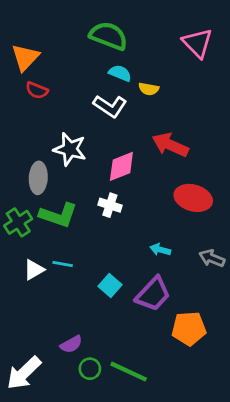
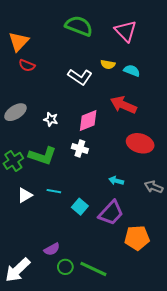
pink triangle: (197, 43) -> (126, 31), moved
cyan semicircle: (120, 73) -> (132, 71), moved
white star: (70, 149) -> (51, 119), moved, size x0.6
gray ellipse: (38, 178) -> (15, 112), moved, turned 55
cyan line: (63, 264) -> (54, 191), moved

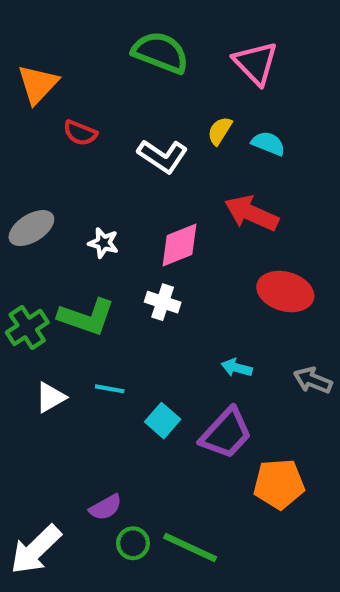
yellow semicircle: (108, 64) -> (220, 131), turned 112
red semicircle: (27, 65) -> (80, 133), moved

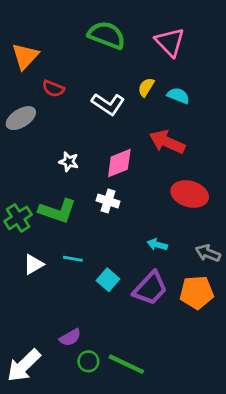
gray ellipse: (31, 228) -> (21, 118), moved
orange pentagon: (279, 484) -> (197, 292), moved

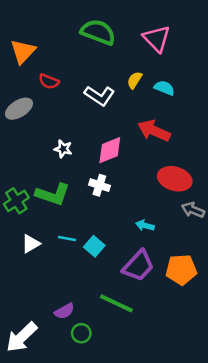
gray arrow: (208, 253) -> (193, 210), moved
cyan square: (108, 280) -> (94, 246), moved
green line: (126, 364) -> (116, 303), moved

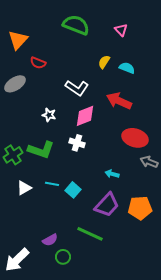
pink triangle: (157, 39) -> (121, 30), size x0.6
white L-shape: (99, 96) -> (77, 88), moved

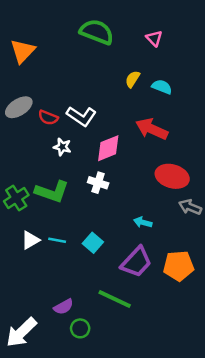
red semicircle: (38, 63) -> (48, 117), moved
white L-shape: (77, 88) -> (81, 116), moved
cyan line: (52, 184) -> (57, 240), moved

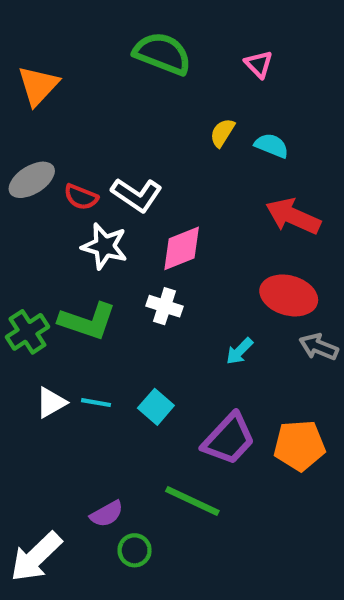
red arrow: (152, 129) -> (293, 216), moved
white star: (62, 147) -> (105, 246), size x1.5
cyan arrow: (143, 222) -> (239, 351), moved, turned -60

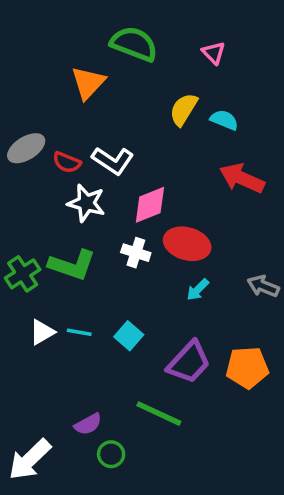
orange triangle: (38, 86) -> (88, 83), moved
yellow semicircle: (222, 133) -> (184, 109), size x1.4
red ellipse: (289, 295) -> (187, 244), moved

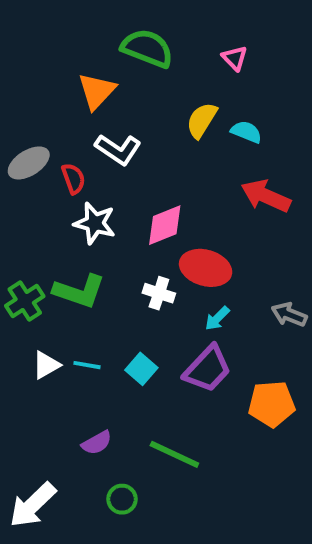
white L-shape: (113, 161) -> (118, 149), moved
red semicircle: (67, 162) -> (73, 178), turned -132
white cross: (136, 253) -> (159, 293), moved
purple trapezoid: (189, 362) -> (207, 369), moved
purple semicircle: (88, 424) -> (97, 443), moved

